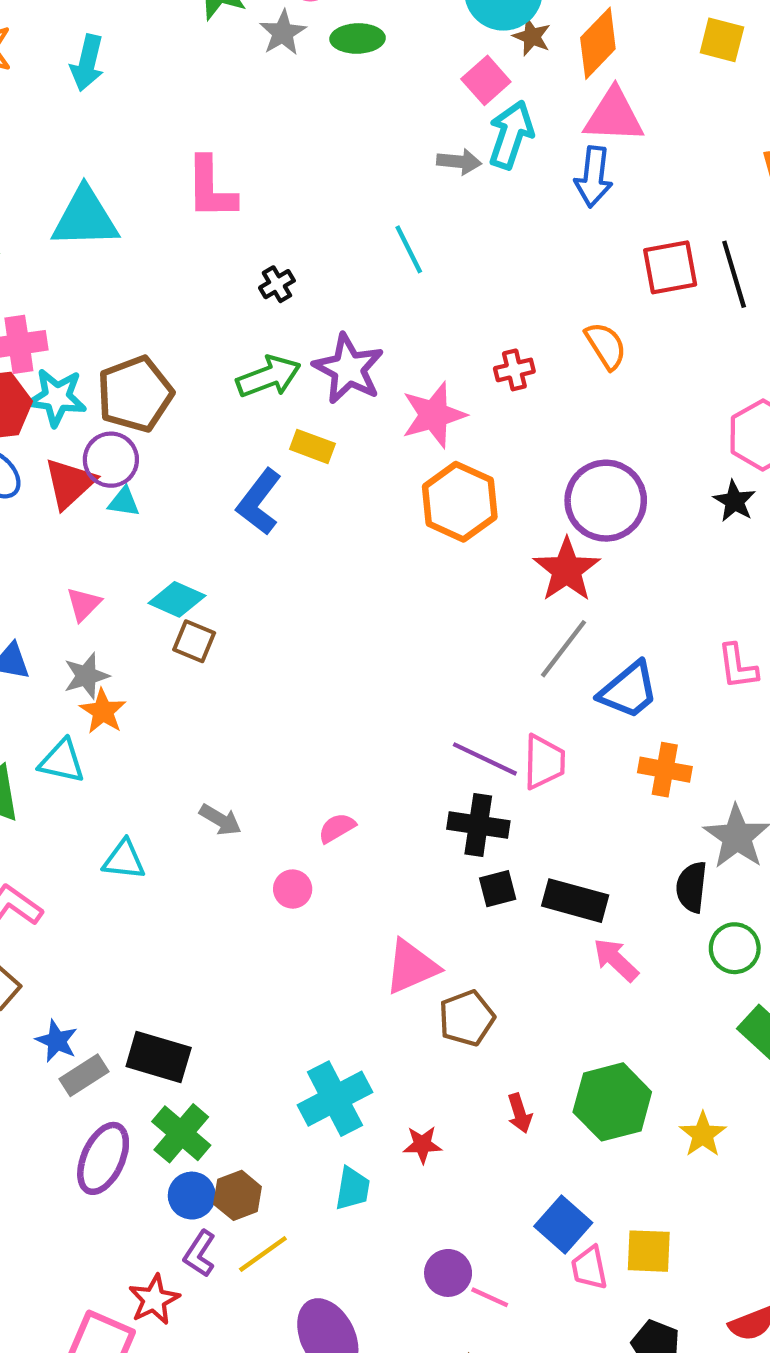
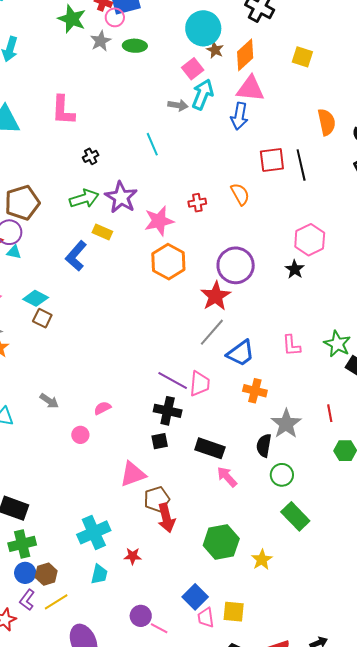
black square: (498, 889) -> (160, 441), moved
red arrow: (520, 1113) -> (166, 518), moved, size x1.6
green cross: (181, 1133) -> (22, 544), turned 32

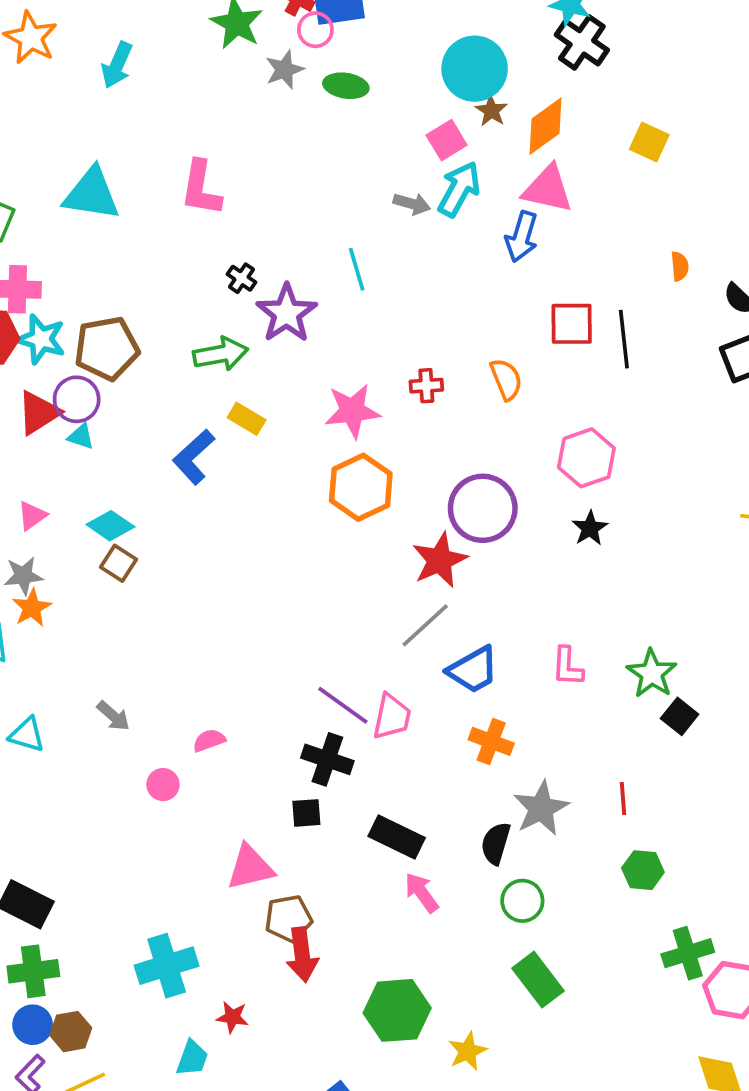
orange semicircle: (327, 122) -> (680, 266), size x0.6
black cross: (91, 156) -> (242, 278), turned -35
purple star: (121, 197) -> (287, 313), moved
pink hexagon: (310, 240) -> (586, 458), moved
cyan trapezoid: (99, 574) -> (192, 1058), moved

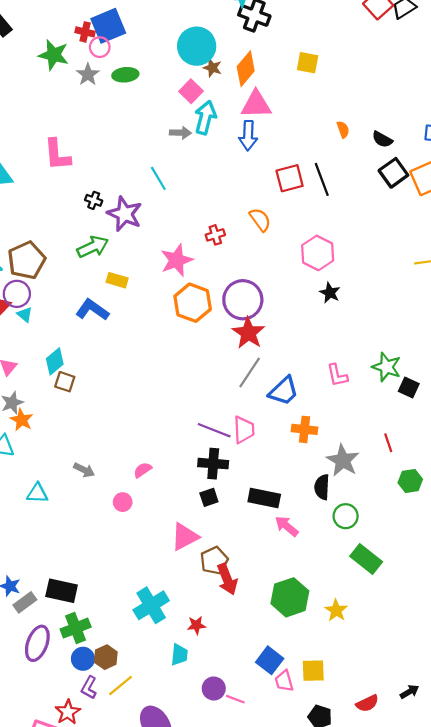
cyan triangle: (81, 437) -> (25, 315), turned 35
blue L-shape: (194, 457) -> (92, 310), turned 92
purple circle: (483, 508) -> (243, 300), moved
cyan diamond: (110, 526) -> (55, 361), turned -60

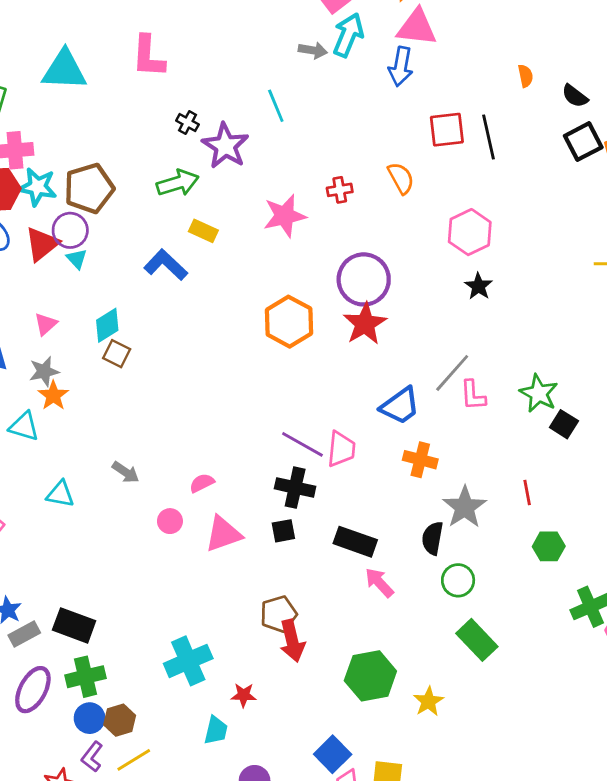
orange hexagon: (193, 303) -> (289, 322), moved
gray line: (250, 372) -> (452, 373), moved
pink triangle: (185, 537) -> (223, 534), moved

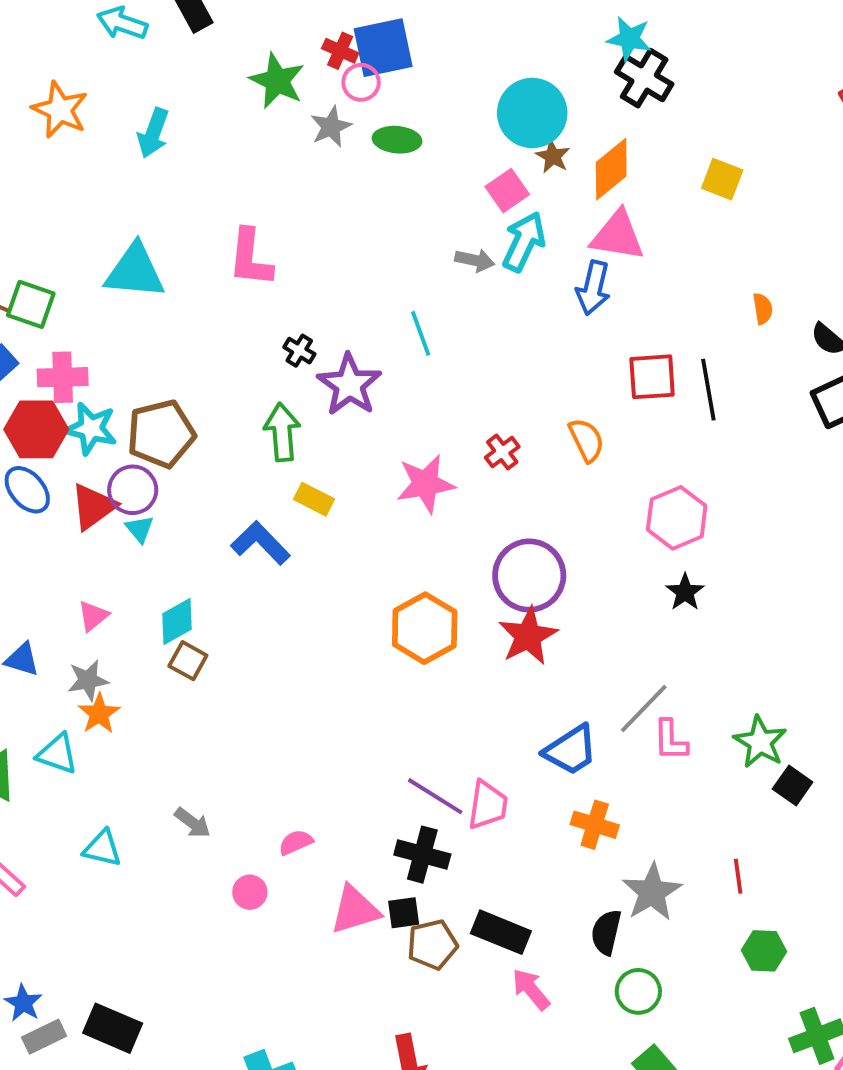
green arrow: (178, 183) -> (282, 432), turned -81
red cross: (340, 190) -> (502, 452), turned -30
pink triangle: (223, 534) -> (355, 910), moved
brown pentagon: (279, 614) -> (432, 945), moved

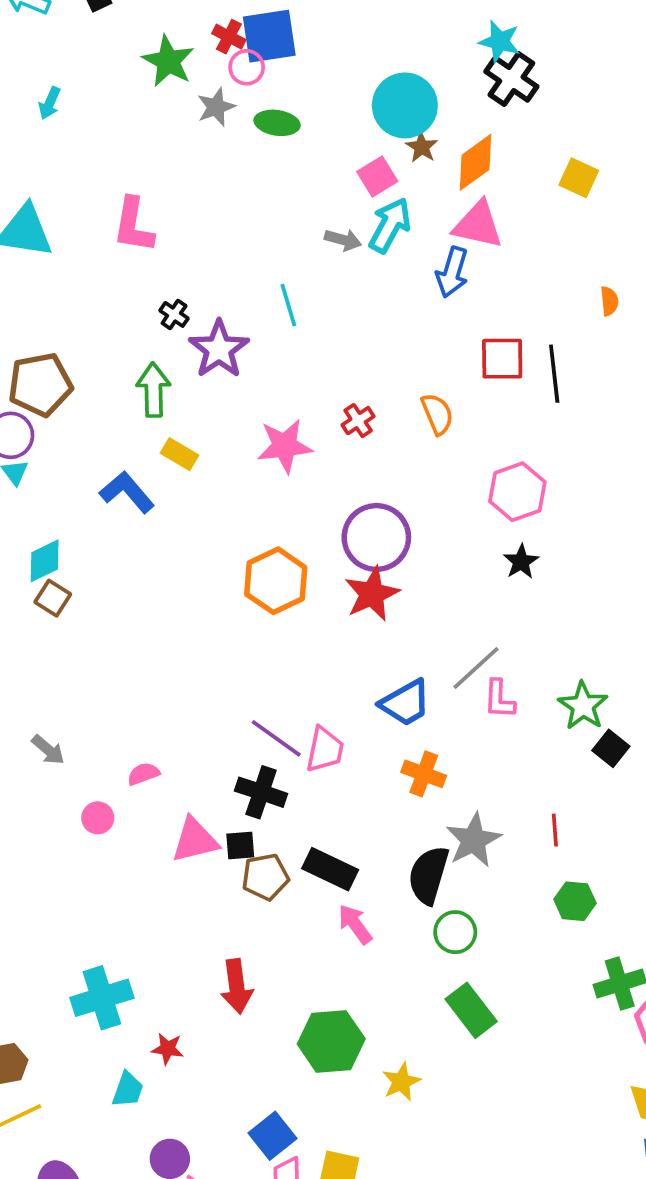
cyan arrow: (153, 133) -> (50, 103), size x0.7
black semicircle: (606, 932) -> (429, 875), size x1.4

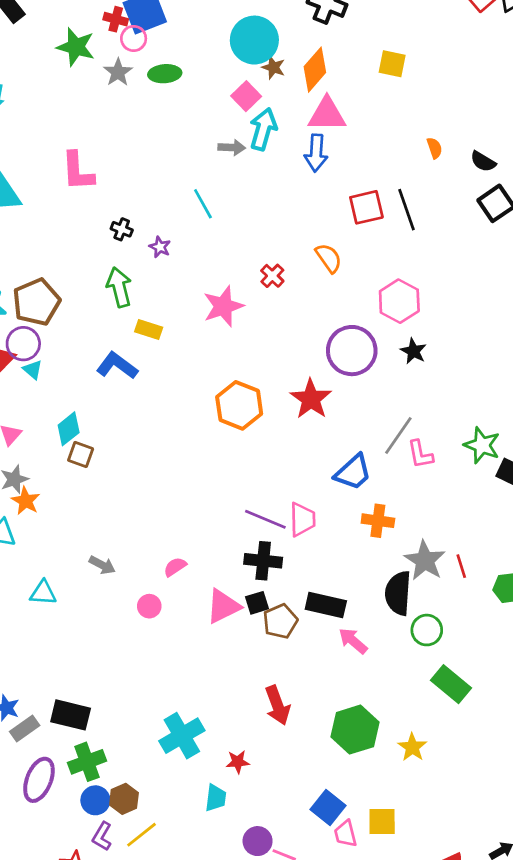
purple star: (219, 349) -> (160, 247), size x0.5
purple circle: (376, 537) -> (352, 351), moved
red line: (555, 830) -> (461, 566), moved

